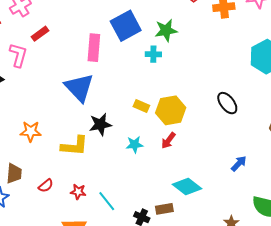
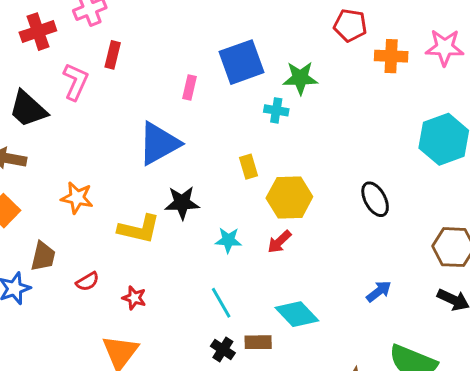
red rectangle: (40, 34) -> (113, 55), turned -48
pink rectangle: (94, 48) -> (189, 87), size x0.6
blue triangle: (79, 88) -> (159, 143), turned 36
yellow rectangle: (141, 106) -> (249, 167), moved, turned 42
cyan line: (107, 201) -> (221, 303), moved

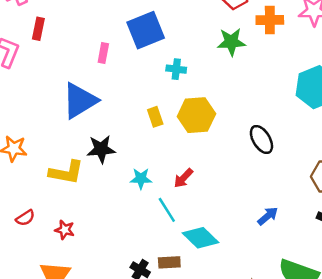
green star: (300, 78) -> (231, 42), moved
yellow hexagon: (289, 197) -> (196, 115), moved
cyan line: (221, 303) -> (167, 210), moved

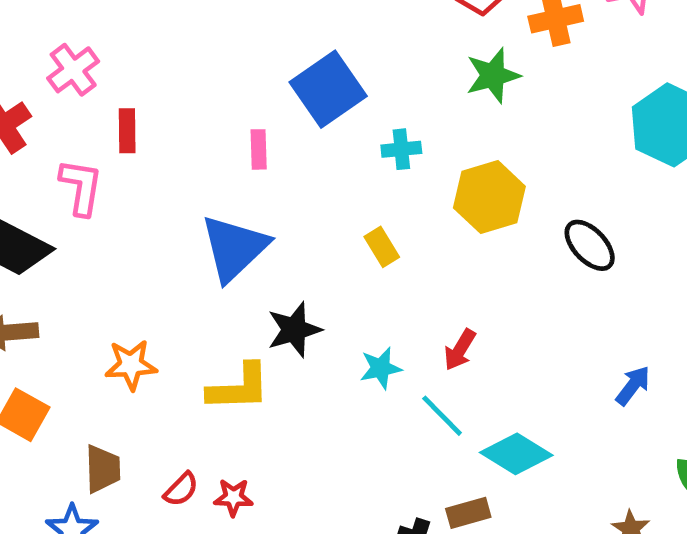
yellow hexagon: (196, 115) -> (489, 197), moved
red star: (65, 230) -> (233, 497), moved

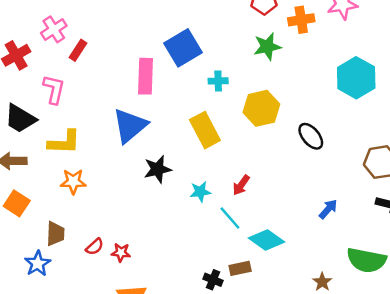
red rectangle: (127, 131) -> (78, 50), moved, turned 30
pink rectangle: (259, 149) -> (146, 76), size x1.8
yellow rectangle: (382, 247) -> (205, 130), size x1.8
yellow L-shape: (239, 388) -> (64, 142), moved

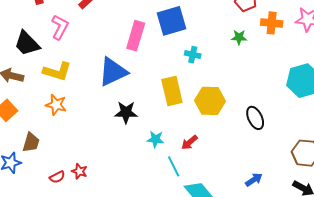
green star: (267, 47) -> (239, 37), size x0.7
yellow hexagon: (261, 108) -> (210, 101), moved
red semicircle: (95, 247) -> (57, 177), moved

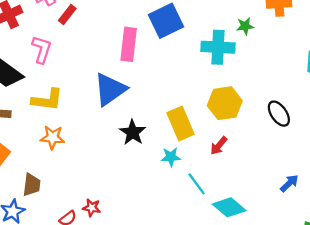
cyan cross: (193, 55) -> (218, 47), moved, size x1.8
yellow rectangle: (172, 91) -> (181, 123), moved
black star: (126, 112) -> (133, 132), turned -30
red arrow: (189, 142) -> (219, 146), moved

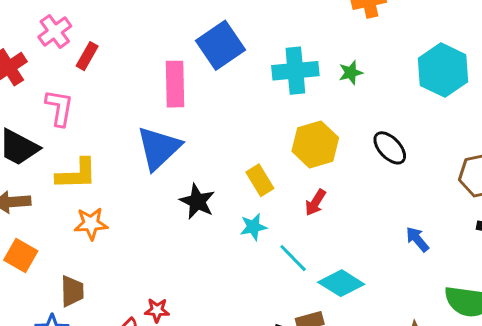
green star: (245, 26) -> (351, 73), moved
yellow rectangle: (181, 123) -> (260, 180), size x0.7
blue arrow: (289, 183) -> (417, 239), turned -78

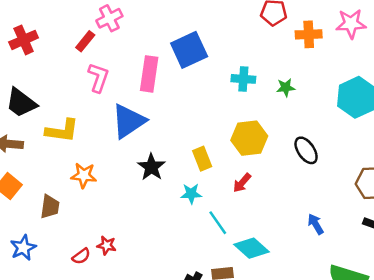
pink cross: (55, 31) -> (109, 18), moved
cyan cross: (295, 71) -> (243, 79), size x0.7
pink L-shape: (59, 108) -> (98, 78), moved
orange star: (91, 224) -> (84, 175), moved
brown trapezoid: (72, 291) -> (50, 207), moved

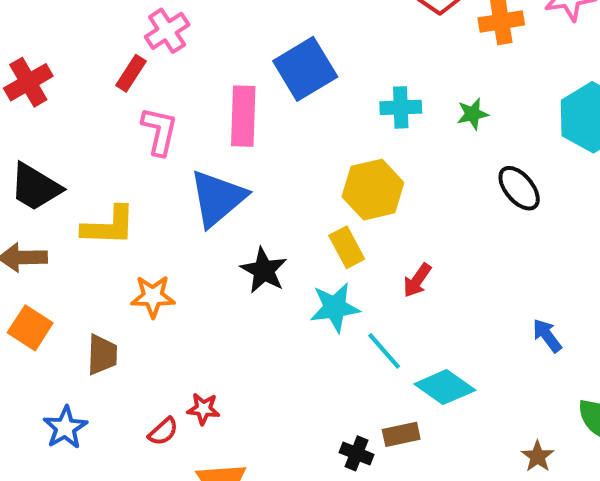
yellow hexagon: (249, 138) -> (373, 190), moved
black ellipse: (306, 150) -> (519, 188), moved
cyan star: (191, 194) -> (335, 307), size x1.4

